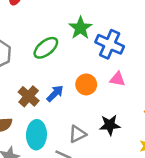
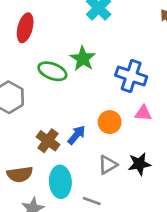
green star: (80, 28) -> (83, 59), moved
green ellipse: (46, 48) -> (52, 71), moved, turned 65
gray triangle: (77, 134) -> (108, 165), moved

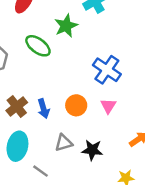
green star: (83, 59) -> (66, 26), moved
pink triangle: (143, 113) -> (108, 106), turned 42
blue arrow: (77, 135) -> (44, 109), turned 108

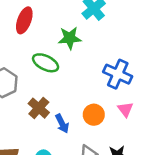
green star: (66, 26) -> (70, 38), turned 30
brown cross: (17, 107) -> (39, 108), moved

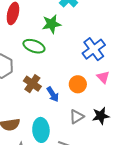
blue cross: (118, 74) -> (94, 49), turned 35

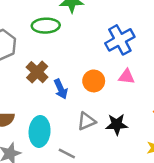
green ellipse: (34, 46) -> (46, 26), turned -30
pink triangle: (103, 77) -> (127, 77), turned -48

